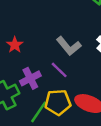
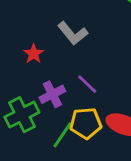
gray L-shape: (69, 46) -> (73, 33), moved

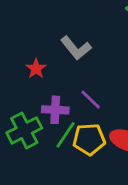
purple cross: (52, 94) -> (55, 110), turned 30
green line: (63, 135) -> (66, 135), moved

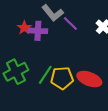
purple line: (91, 100) -> (70, 23), moved
purple cross: (55, 110) -> (38, 31), moved

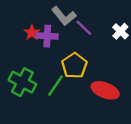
green cross: (16, 72) -> (22, 82), turned -35
yellow pentagon: (62, 78) -> (74, 66), moved, turned -30

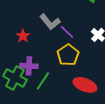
purple cross: (47, 36) -> (29, 66), moved
yellow pentagon: (74, 66) -> (68, 55), moved

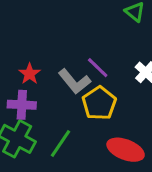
gray L-shape: (50, 22) -> (74, 82), moved
purple cross: (29, 66) -> (22, 105), moved

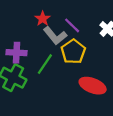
red star: (30, 74) -> (43, 19), moved
green line: (61, 143) -> (45, 64), moved

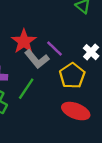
red star: (43, 19) -> (24, 41), size x1.5
yellow pentagon: (73, 52) -> (72, 76), moved

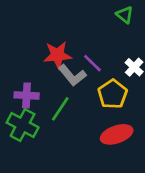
red star: (24, 41) -> (57, 55), turned 30
red ellipse: (76, 111) -> (117, 134), turned -40

